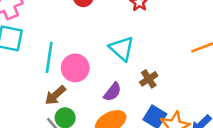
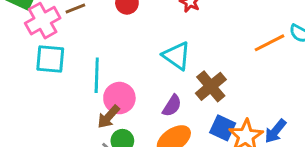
pink circle: (75, 68) -> (119, 98), moved
brown cross: (149, 79) -> (211, 86), size x1.5

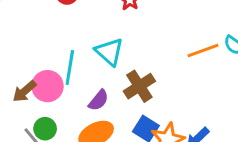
cyan line: (97, 75) -> (70, 67), moved
brown arrow: (108, 117) -> (24, 91), moved

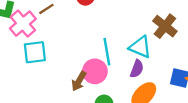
cyan triangle: (109, 52) -> (140, 47), moved
brown cross: (139, 86) -> (165, 26), moved

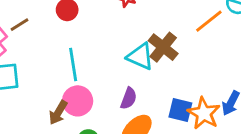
cyan triangle: (140, 47) -> (140, 56), moved
cyan line: (107, 52) -> (73, 65), moved

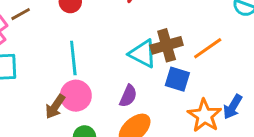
orange line: (209, 21) -> (208, 48), moved
brown cross: (163, 47) -> (167, 45), turned 32
blue square: (180, 110) -> (177, 79), moved

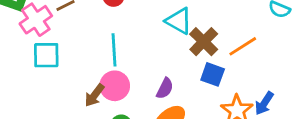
brown cross: (167, 45) -> (204, 42), turned -32
cyan triangle: (143, 54) -> (179, 21), moved

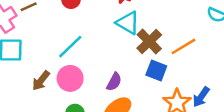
cyan line: (114, 50) -> (70, 47), turned 48
brown arrow: (94, 95) -> (41, 81), moved

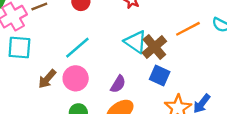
cyan triangle: (128, 23) -> (136, 42), moved
orange line: (183, 46) -> (188, 29), moved

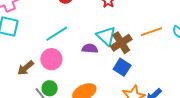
brown arrow: (47, 79) -> (26, 68), moved
purple semicircle: (118, 84) -> (90, 48), moved, turned -126

